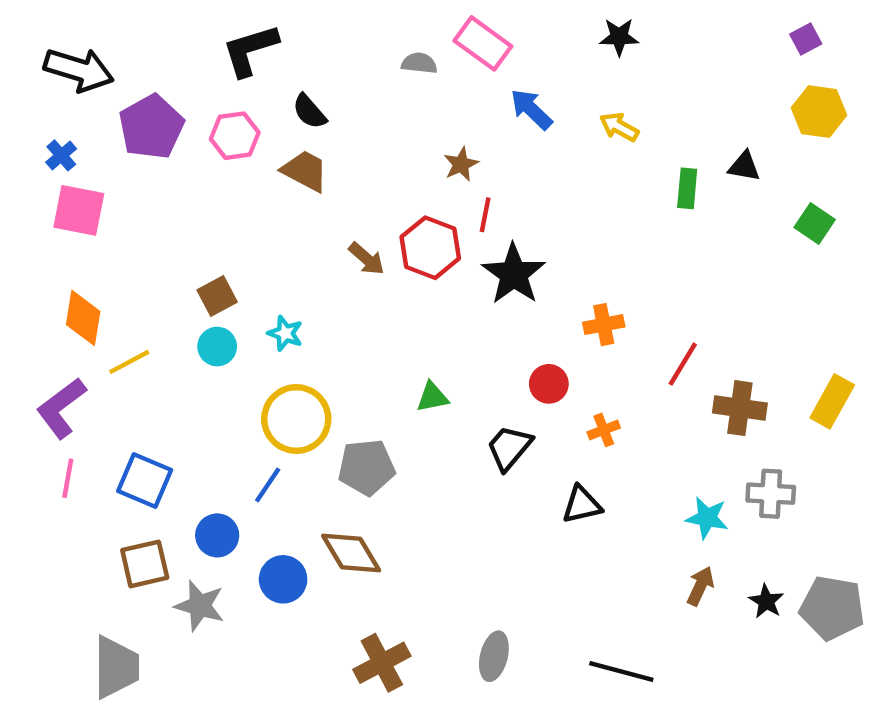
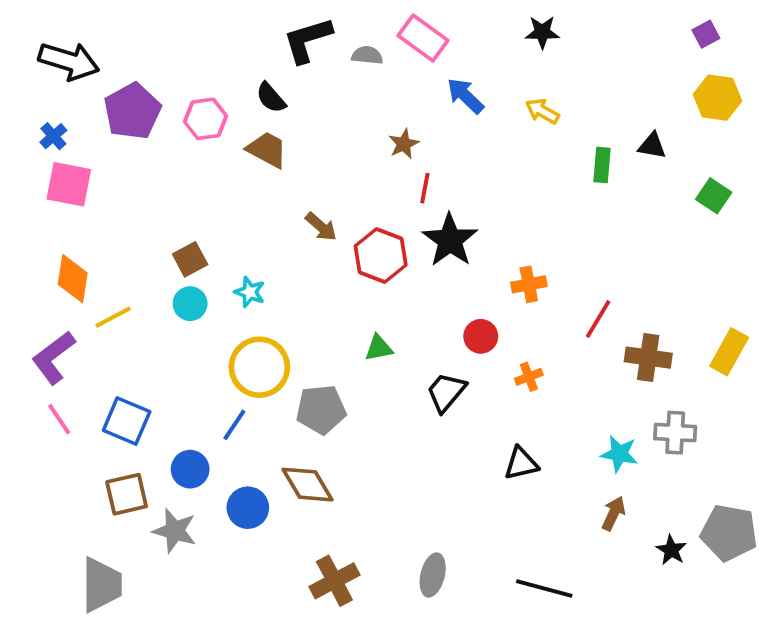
black L-shape: (250, 50) -> (308, 40), moved
red hexagon: (430, 248) -> (381, 256), moved
pink line: (68, 478) -> (59, 419), turned -44
black triangle: (582, 505) -> (521, 463), moved
black star: (766, 601) -> (671, 550), moved

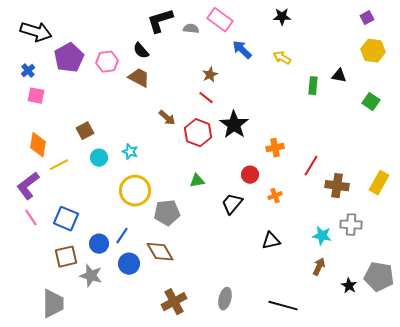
pink square: (69, 184) -> (36, 96), size x0.7
red line: (425, 188) -> (206, 98), moved, turned -63
brown square: (190, 259) -> (85, 131), moved
blue line: (234, 425) -> (122, 236), moved

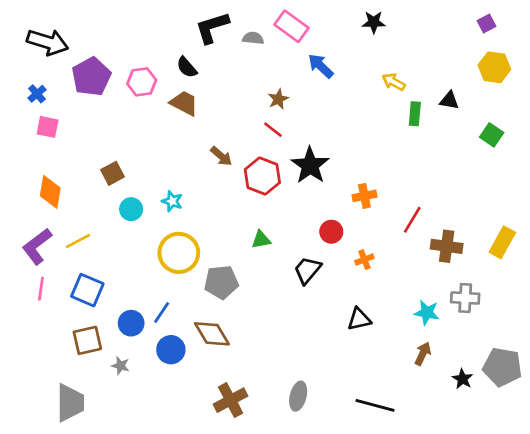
yellow arrow: (282, 58) -> (394, 82), moved
yellow line: (59, 165) -> (78, 241), moved
pink line: (31, 218) -> (41, 289), turned 42
gray star: (91, 276) -> (120, 366), size x0.6

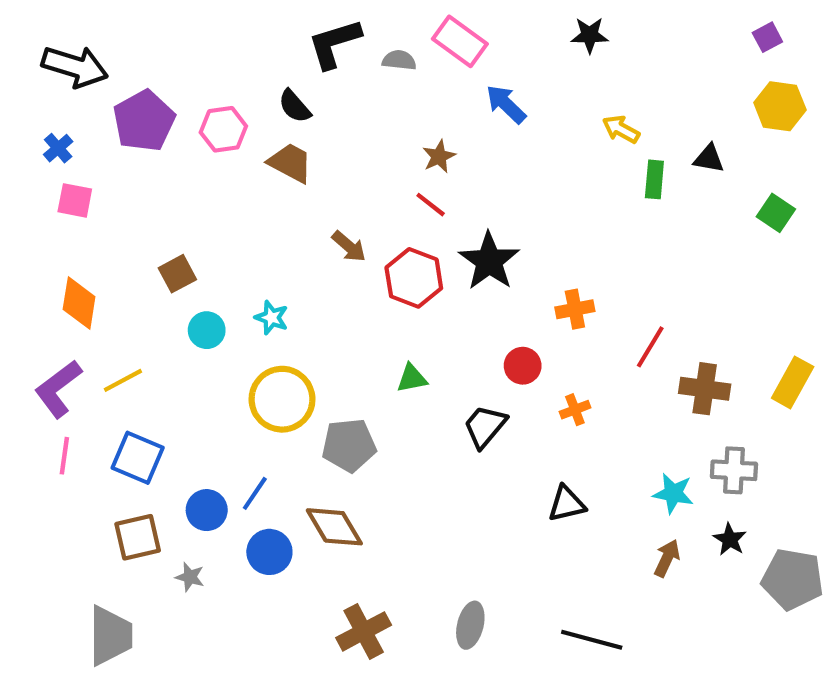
black star: (463, 379) -> (730, 539), moved

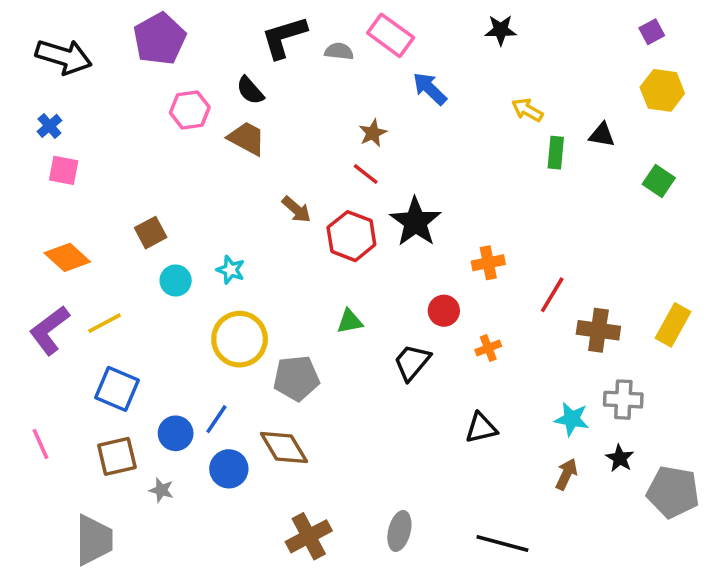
purple pentagon: (144, 121) -> (160, 39), moved
orange diamond: (79, 303) -> (67, 257), turned -57
pink line: (64, 456) -> (41, 444), moved, turned -32

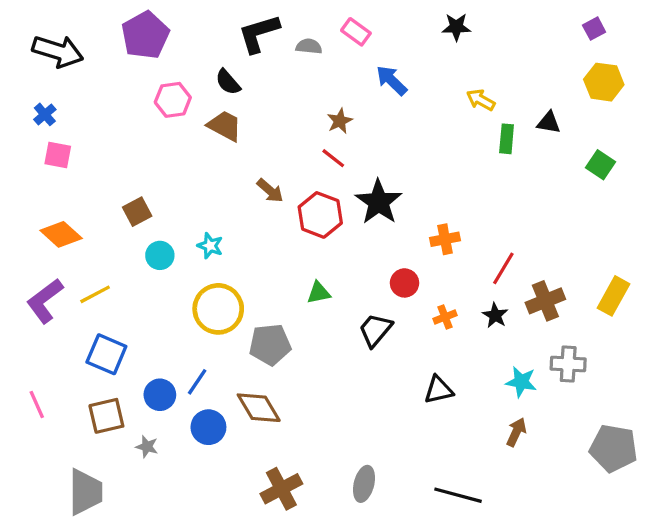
pink rectangle: (391, 35) -> (356, 32), size x0.7
brown cross: (598, 330) -> (545, 301), turned -30
black star: (620, 458) -> (495, 315), moved

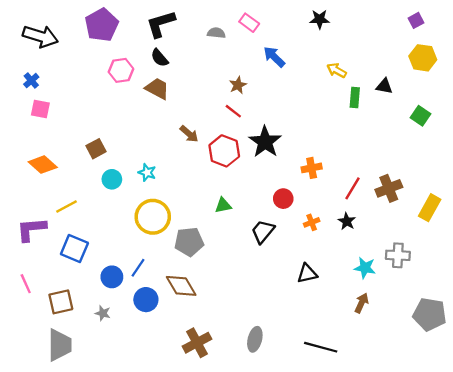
black L-shape: (259, 33) -> (161, 24), moved
purple L-shape: (45, 301) -> (31, 229), moved, turned 32
brown cross: (545, 301) -> (389, 188), moved
brown square: (106, 416) -> (61, 302), moved

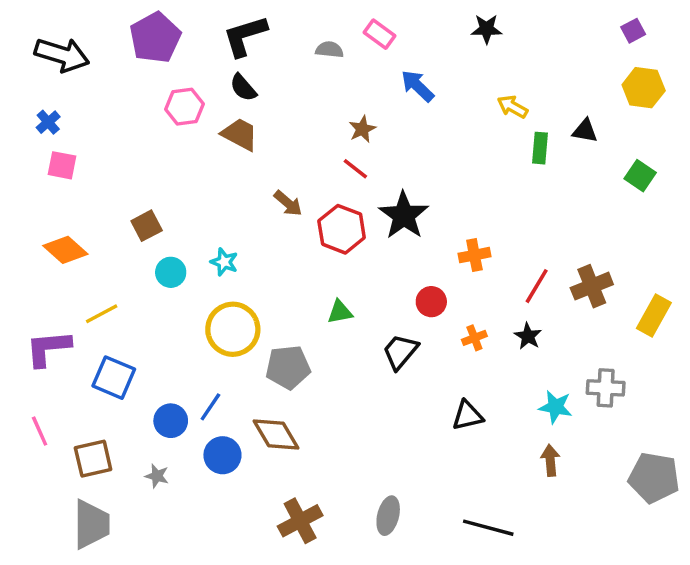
brown arrow: (362, 303) -> (550, 460), turned -30

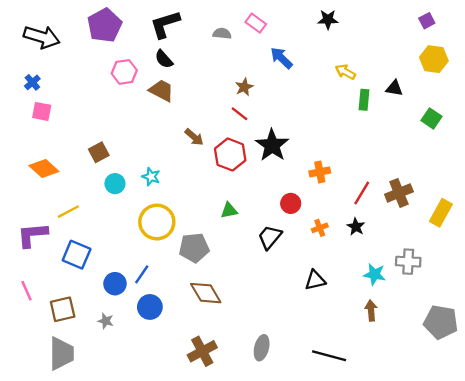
brown diamond: (276, 435) -> (206, 293), moved

